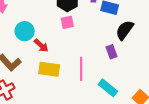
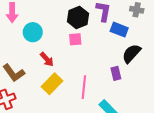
cyan circle: (25, 31) -> (33, 32), moved
yellow rectangle: (49, 69) -> (52, 84), turned -60

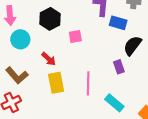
black hexagon: (78, 17) -> (50, 19), moved
cyan circle: (33, 32) -> (20, 39), moved
yellow rectangle: (52, 84) -> (56, 83), turned -50

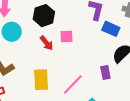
red arrow: (49, 59) -> (47, 43), moved
pink line: (88, 83) -> (73, 85), turned 35

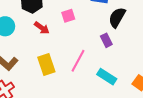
pink square: (67, 36) -> (68, 16), moved

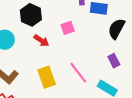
purple rectangle: (106, 40) -> (114, 61), moved
pink line: (78, 61) -> (78, 73), turned -65

